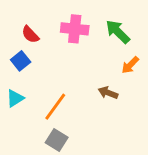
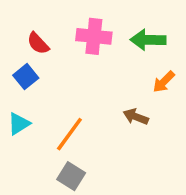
green arrow: (118, 32) -> (148, 40), turned -44

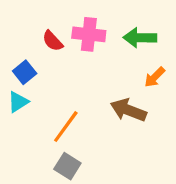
red semicircle: (38, 43) -> (53, 41), moved
brown arrow: (136, 117) -> (128, 110), size x1.5
cyan triangle: (19, 124) -> (18, 102), moved

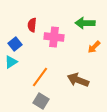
pink cross: (89, 34) -> (54, 37), moved
red semicircle: (53, 41) -> (32, 25), turned 48
brown arrow: (128, 110) -> (78, 80), moved

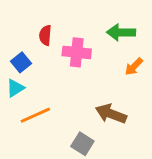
orange line: (40, 77) -> (35, 115), moved, turned 30
gray square: (41, 101) -> (82, 144), moved

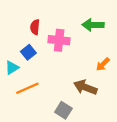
blue square: (21, 62) -> (28, 52), moved
orange arrow: (134, 67) -> (103, 64), moved

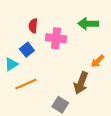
brown arrow: (85, 87) -> (81, 83), turned -90

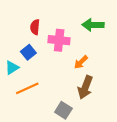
orange arrow: (98, 61) -> (81, 62), moved

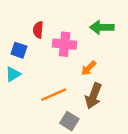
blue square: (28, 52) -> (19, 50), moved, turned -32
orange line: (27, 88) -> (54, 95), moved

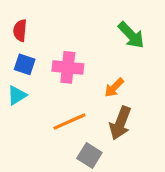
green arrow: (102, 27) -> (131, 35), turned -135
red semicircle: (38, 30) -> (20, 30), moved
pink cross: (65, 44) -> (68, 67), moved

